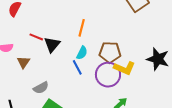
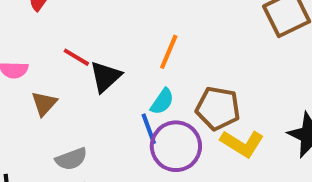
purple circle: (108, 75) -> (176, 146), moved

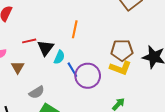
red line: (76, 57) -> (29, 41), turned -32
cyan semicircle: (162, 102) -> (59, 57), moved
brown pentagon: (218, 108) -> (122, 50), moved

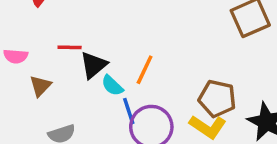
orange line: (75, 29) -> (145, 70), moved
cyan semicircle: (59, 57) -> (112, 86), turned 96

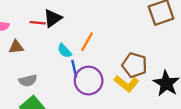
black triangle: (94, 65) -> (53, 18), moved
brown triangle: (40, 86) -> (16, 47), turned 35

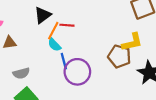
red line: (38, 23) -> (67, 25), moved
orange line: (87, 42) -> (53, 31), moved
yellow L-shape: (127, 84) -> (132, 42), moved, turned -50

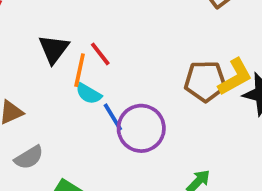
red line: (67, 25) -> (100, 54), turned 64
yellow L-shape: (132, 42) -> (235, 77), moved
gray semicircle: (21, 73) -> (29, 157), moved

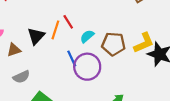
black triangle: (54, 49) -> (36, 36), moved
brown pentagon: (205, 81) -> (113, 44), moved
cyan semicircle: (89, 94) -> (87, 36), moved, turned 104

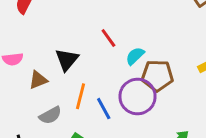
orange line: (55, 30) -> (81, 96), moved
brown pentagon: (113, 44) -> (157, 76), moved
blue line: (72, 59) -> (104, 109), moved

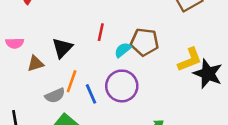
red line: (108, 38) -> (101, 32), turned 42
brown pentagon: (157, 76) -> (145, 42), moved
gray semicircle: (50, 115) -> (55, 96), moved

